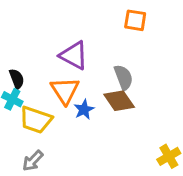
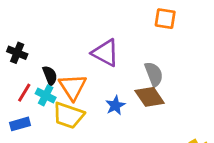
orange triangle: (65, 91) -> (73, 87), moved

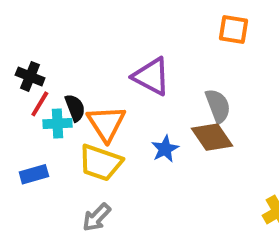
red line: (24, 93) -> (40, 104), moved
cyan cross: (46, 95) -> (57, 123), moved, turned -30

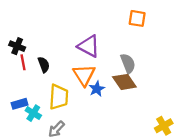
red line: (40, 104) -> (23, 62), turned -42
cyan cross: (57, 123) -> (33, 113), moved, turned 35
orange triangle: (106, 123) -> (84, 75), moved
yellow trapezoid: (100, 163) -> (59, 97), turned -105

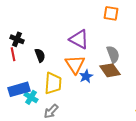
orange square: (137, 18) -> (111, 13), moved
red line: (23, 62) -> (13, 54), moved
blue rectangle: (19, 104) -> (19, 89), size x1.5

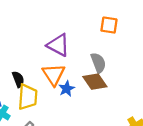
orange square: (111, 13) -> (109, 25), moved
black semicircle: (40, 55) -> (18, 79), moved

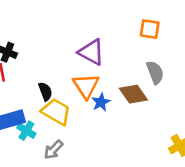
gray semicircle: (98, 63) -> (155, 72), moved
yellow trapezoid: (28, 97) -> (56, 112), turned -64

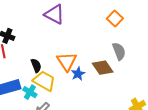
orange square: (150, 29) -> (115, 18), turned 35
purple triangle: (91, 52) -> (54, 14), moved
cyan cross: (26, 131) -> (30, 92), moved

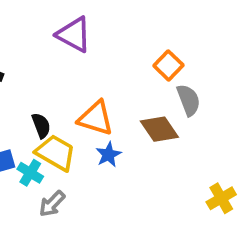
orange square: (115, 18) -> (168, 65), moved
orange triangle: (67, 61) -> (96, 118), turned -40
blue star: (78, 74) -> (108, 155), moved

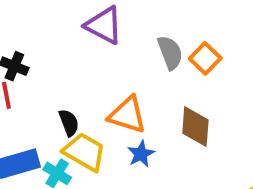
gray semicircle: (188, 100) -> (170, 53), moved
brown diamond: (159, 129) -> (195, 127), turned 39

